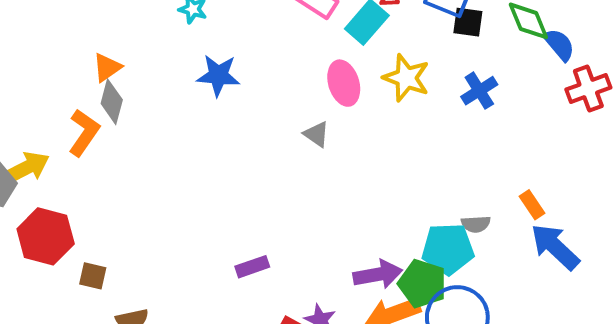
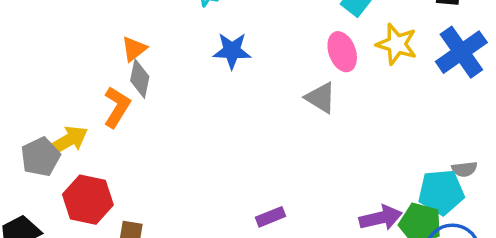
blue cross: (479, 91) -> (461, 52), size x1.6
gray triangle: (316, 134) -> (321, 98), size x1.4

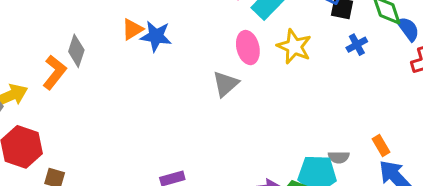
orange triangle: (134, 49) -> (132, 29), moved
blue cross: (461, 52) -> (357, 45), moved, size x0.5
gray triangle: (321, 98) -> (225, 84), turned 40

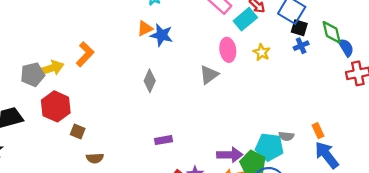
blue cross: (357, 45) -> (301, 46), moved
yellow star: (294, 46) -> (262, 52), size x0.7
gray diamond: (76, 51) -> (150, 81), moved

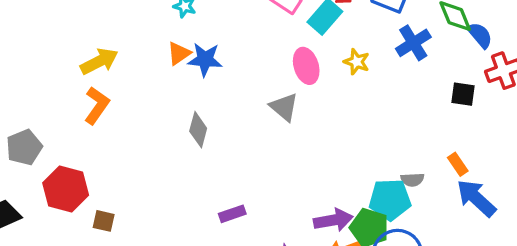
black square: (299, 28) -> (463, 94), moved
blue cross: (301, 46) -> (413, 43), size x1.5
yellow arrow: (51, 68) -> (99, 61), moved
gray triangle: (209, 75) -> (284, 107), turned -35

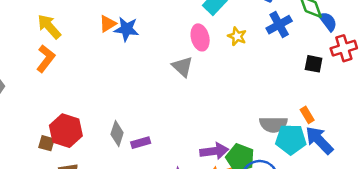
yellow arrow: (99, 61) -> (49, 26), turned -108
gray diamond: (198, 130) -> (117, 134), moved
gray semicircle: (412, 180) -> (273, 124), size x1.6
red hexagon: (66, 189) -> (66, 131), moved
cyan pentagon: (390, 200) -> (291, 139), moved

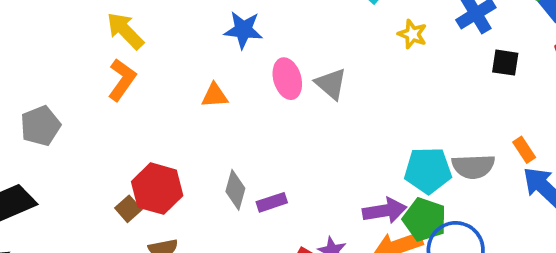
orange triangle: (108, 24) -> (215, 96), moved, turned 30
pink ellipse: (200, 37) -> (287, 79), moved
black square: (314, 64) -> (505, 63), moved
cyan pentagon: (291, 139) -> (428, 170), moved
brown square: (46, 143) -> (128, 209), turned 35

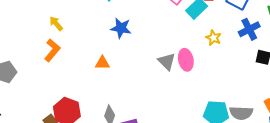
yellow arrow: (125, 31) -> (56, 23), size x0.7
pink ellipse: (287, 79) -> (186, 60), moved

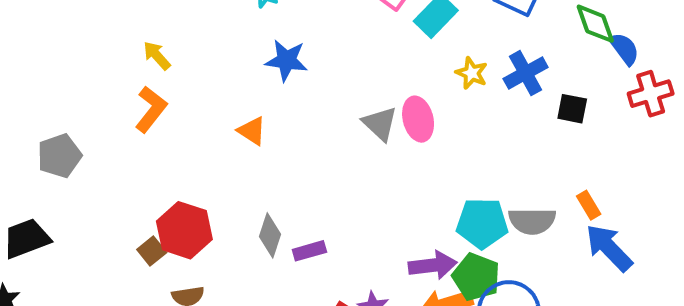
blue cross: (249, 29) -> (526, 73), moved
orange triangle: (102, 63) -> (252, 131), turned 35

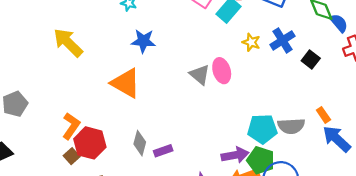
yellow arrow: (157, 56) -> (68, 43), size x1.8
orange L-shape: (151, 109) -> (71, 126), moved
black square: (572, 109) -> (311, 60), turned 30
orange triangle: (252, 131) -> (126, 83), size x1.8

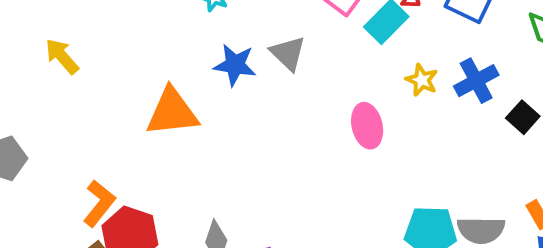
yellow arrow: (68, 43) -> (62, 56), moved, size x0.7
gray triangle: (200, 75) -> (288, 53), moved
orange triangle: (126, 83) -> (172, 112), moved, turned -40

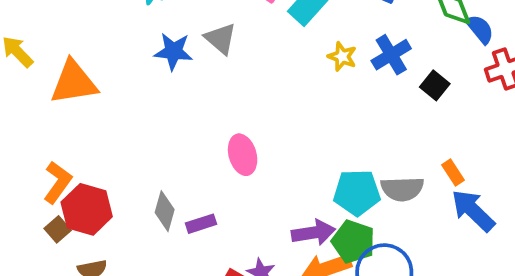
orange triangle: (172, 112) -> (74, 82), moved
pink ellipse: (367, 126) -> (243, 155), moved

